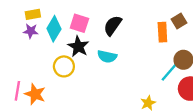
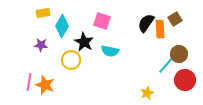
pink square: (79, 23) -> (102, 21), moved
black semicircle: (113, 25) -> (146, 23), moved
purple star: (31, 31) -> (41, 45), moved

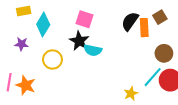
black star: (84, 42) -> (79, 41), moved
cyan line: (167, 64) -> (153, 77), moved

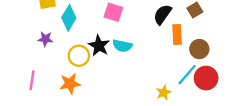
orange rectangle: (144, 28) -> (177, 35), moved
black star: (79, 41) -> (99, 46), moved
orange star: (26, 85) -> (70, 84), moved, turned -30

